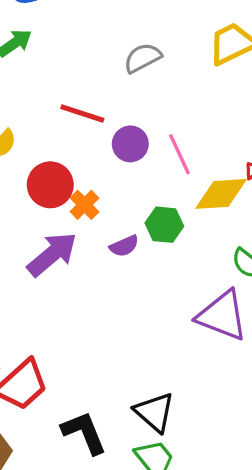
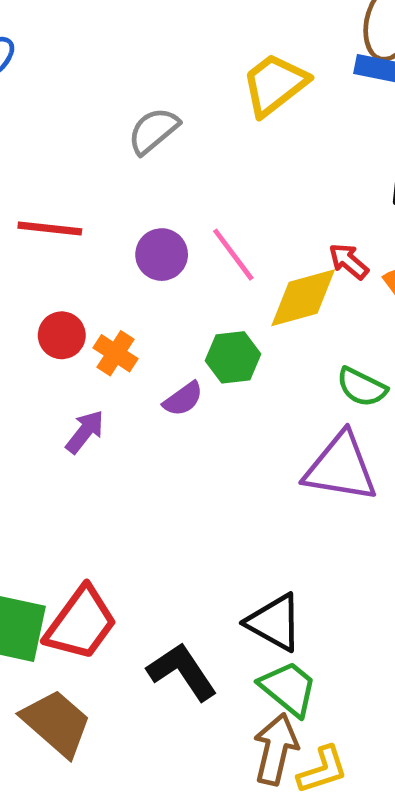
red line: (82, 113) -> (50, 228), moved
red circle: (50, 185) -> (62, 335), size x0.7
purple arrow: (52, 254) -> (85, 432), size x0.6

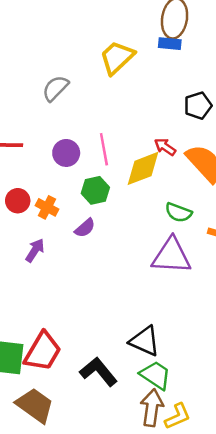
pink line: (233, 255) -> (104, 149), turned 32
green hexagon: (233, 357) -> (95, 190), moved

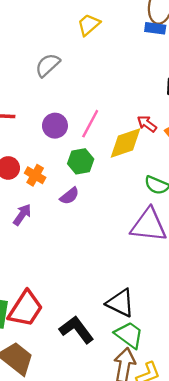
yellow trapezoid: (117, 57) -> (89, 25), moved, size x0.7
pink line: (104, 149) -> (90, 124), turned 36

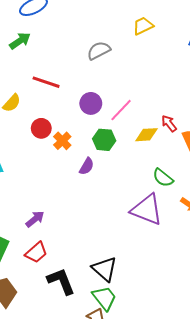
yellow diamond: (126, 143) -> (147, 135), size x0.7
purple semicircle: (70, 196) -> (87, 166), turned -36
purple arrow: (22, 215) -> (35, 219), moved
red trapezoid: (26, 309) -> (36, 253), moved, size x0.7

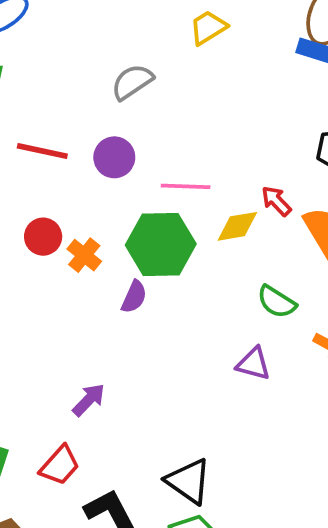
purple circle: (91, 103) -> (114, 157), moved
pink line: (121, 110) -> (186, 186), turned 55
green hexagon: (104, 140) -> (161, 245), size x1.6
purple triangle: (147, 210) -> (253, 364), size x0.6
purple arrow: (35, 219) -> (89, 400), moved

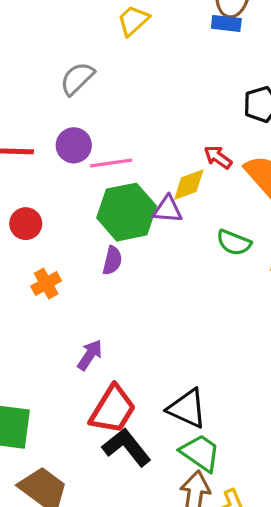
pink line: (186, 186) -> (111, 163), moved
orange cross: (84, 255) -> (46, 284), moved, turned 32
purple triangle: (253, 364) -> (168, 209), moved
red trapezoid: (60, 465) -> (113, 409), moved, size x1.4

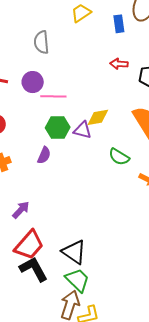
blue rectangle: (226, 23) -> (119, 24), moved, turned 66
gray semicircle: (77, 79) -> (41, 42), turned -60
red arrow: (218, 157) -> (119, 64), moved, turned -42
green hexagon: (127, 212) -> (58, 128), size x0.7

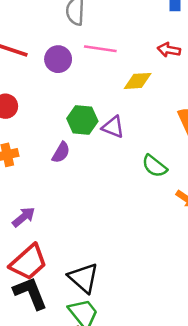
pink line: (53, 96) -> (100, 49), moved
yellow diamond: (98, 117) -> (138, 81), moved

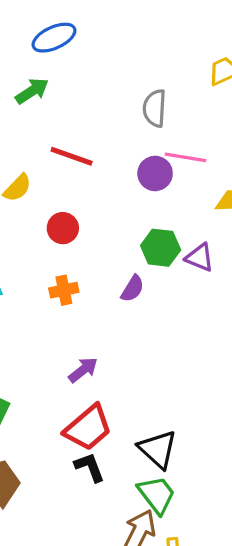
purple circle: (58, 59) -> (155, 173), moved
black L-shape: (30, 293) -> (90, 467), size x0.7

